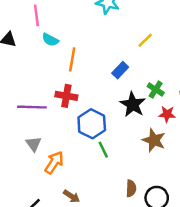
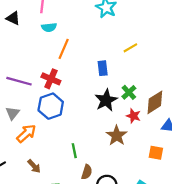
cyan semicircle: (50, 40) -> (49, 27), turned -48
blue rectangle: (120, 70) -> (103, 68), turned -64
blue hexagon: (92, 124) -> (51, 106), moved
green line: (103, 150) -> (74, 151), moved

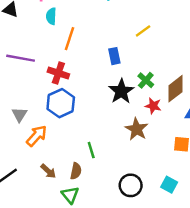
cyan semicircle: (49, 27) -> (51, 16), turned 104
purple line: (19, 81) -> (21, 58), moved
brown semicircle: (87, 172) -> (76, 171), moved

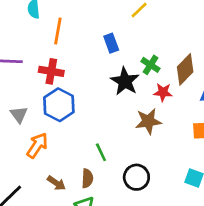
gray triangle: (19, 115) -> (19, 115), moved
brown star: (137, 129) -> (148, 121), turned -30
black circle: (131, 185) -> (136, 177), moved

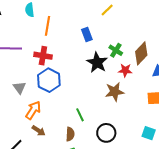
brown arrow: (56, 183) -> (39, 131), moved

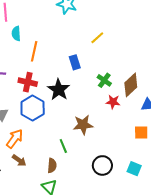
black star: (97, 62) -> (59, 90), moved
brown star: (115, 92) -> (83, 125), moved
black circle: (106, 133) -> (102, 165), moved

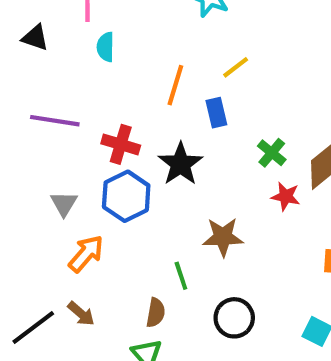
yellow line: (97, 38) -> (236, 67), moved
orange line: (34, 51) -> (175, 85), moved
brown arrow: (19, 160) -> (81, 314), moved
black circle: (102, 165) -> (234, 318), moved

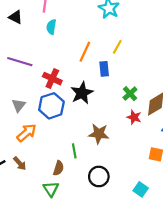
yellow line: (236, 67) -> (117, 47), turned -32

